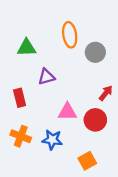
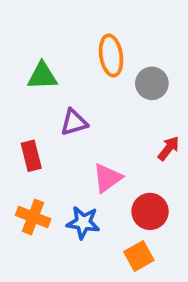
pink triangle: (67, 112) -> (107, 178), turned -36
red circle: (95, 120) -> (150, 211), moved

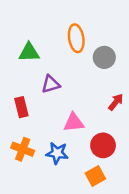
pink triangle: (107, 178) -> (74, 122), turned 30

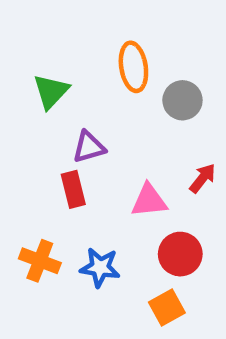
green triangle: (29, 52) -> (51, 91), turned -45
red rectangle: (21, 107) -> (73, 189), moved
pink triangle: (74, 122) -> (149, 201), moved

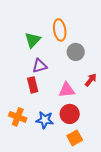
green triangle: (51, 91) -> (33, 40), moved
gray circle: (182, 100) -> (76, 52), moved
red circle: (180, 254) -> (70, 114), moved

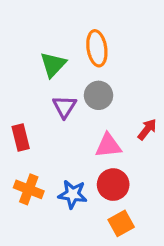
gray circle: (76, 52) -> (99, 95), moved
purple triangle: (40, 66) -> (64, 107), turned -42
red rectangle: (33, 85) -> (21, 137), moved

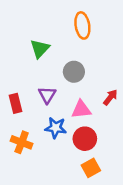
orange ellipse: (97, 48) -> (82, 25), moved
purple triangle: (64, 107) -> (47, 95), moved
blue star: (73, 194) -> (56, 128), moved

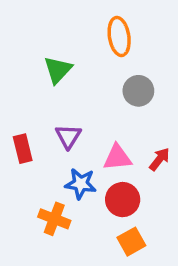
gray circle: (74, 72) -> (138, 91), moved
red arrow: (110, 97) -> (159, 159), moved
orange cross: (22, 142) -> (54, 219), moved

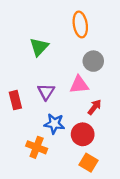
pink triangle: (117, 157) -> (79, 85), moved
red arrow: (159, 159) -> (94, 107), moved
orange square: (131, 242) -> (89, 163), turned -30

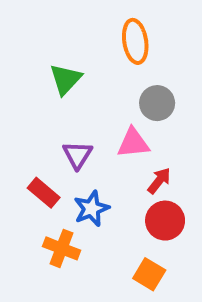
red rectangle: (15, 100) -> (44, 193), moved, turned -36
blue star: (54, 124) -> (91, 209), turned -30
red circle: (83, 134) -> (165, 221), moved

